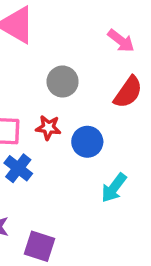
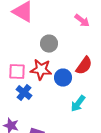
red semicircle: (128, 92) -> (84, 66), moved
red star: (48, 128) -> (41, 70), size x1.5

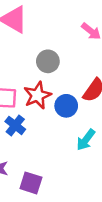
red star: (41, 70) -> (37, 95), turned -30

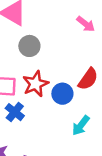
gray circle: (48, 61) -> (29, 46), moved

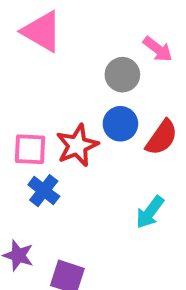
gray circle: (29, 46) -> (122, 75), moved
blue circle: (62, 94) -> (120, 124), moved

